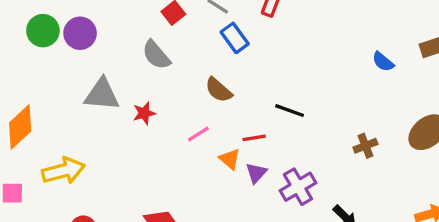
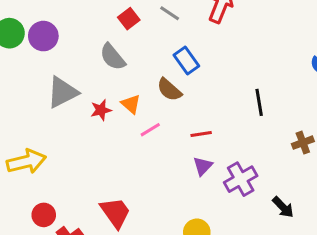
blue rectangle: (235, 38) -> (186, 60), moved
gray triangle: (102, 94) -> (62, 92), turned -32
black line: (290, 111) -> (259, 102), moved, turned 60
orange triangle: (230, 159) -> (131, 104), moved

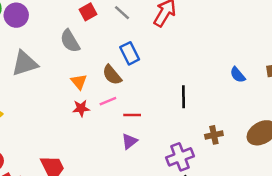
red star: (101, 110) -> (81, 108), moved
pink line: (150, 130) -> (108, 101), moved
purple cross: (241, 179) -> (180, 157), moved

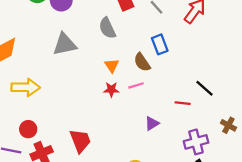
black line: (184, 97) -> (204, 88), turned -54
red line: (132, 115) -> (183, 103), moved
brown cross: (214, 135) -> (228, 125), turned 35

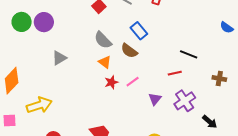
gray semicircle: (107, 28) -> (103, 40), moved
gray triangle: (65, 44) -> (59, 58), size x0.7
pink line: (136, 85) -> (133, 82), moved
purple cross: (196, 142) -> (185, 101), moved

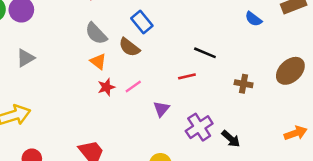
gray triangle: (59, 58) -> (25, 58), moved
purple cross: (185, 101) -> (199, 127), moved

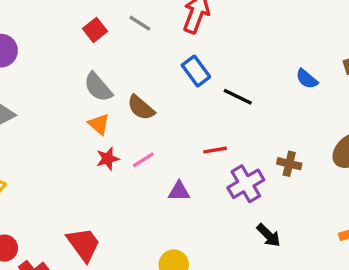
blue rectangle: (142, 22) -> (196, 71), moved
black line: (205, 53) -> (238, 97), moved
purple triangle: (161, 109) -> (179, 191), turned 48
purple cross: (199, 127) -> (246, 184), moved

